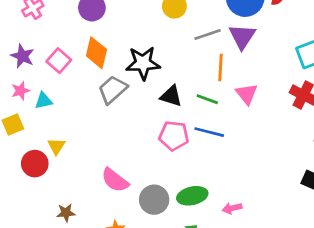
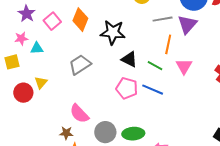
gray trapezoid: (113, 90) -> (80, 65), moved
brown star: (66, 213) -> (66, 133), moved

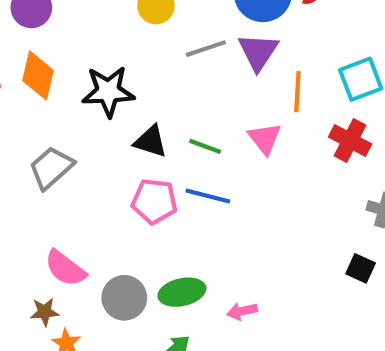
orange line: (168, 44) -> (297, 92), moved

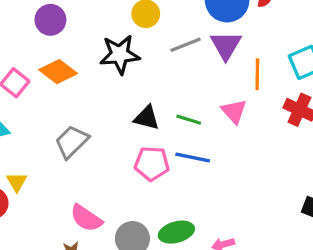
orange diamond: (38, 75) -> (58, 72), turned -63
black star: (108, 91) -> (120, 54), moved

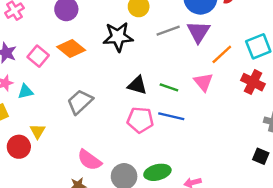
orange line: (257, 74) -> (222, 54), turned 45

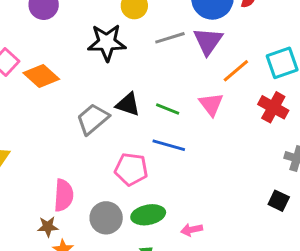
orange diamond: (71, 48) -> (41, 76), moved
gray trapezoid: (80, 102) -> (93, 119), moved
pink pentagon: (140, 120) -> (131, 169), moved
pink semicircle: (89, 160) -> (64, 195), turned -125

